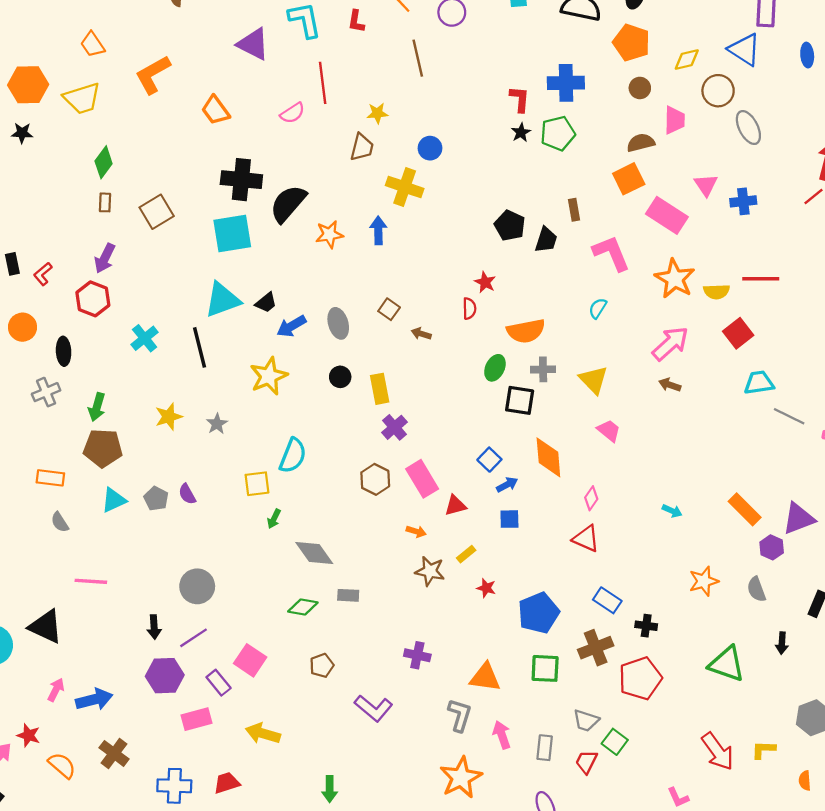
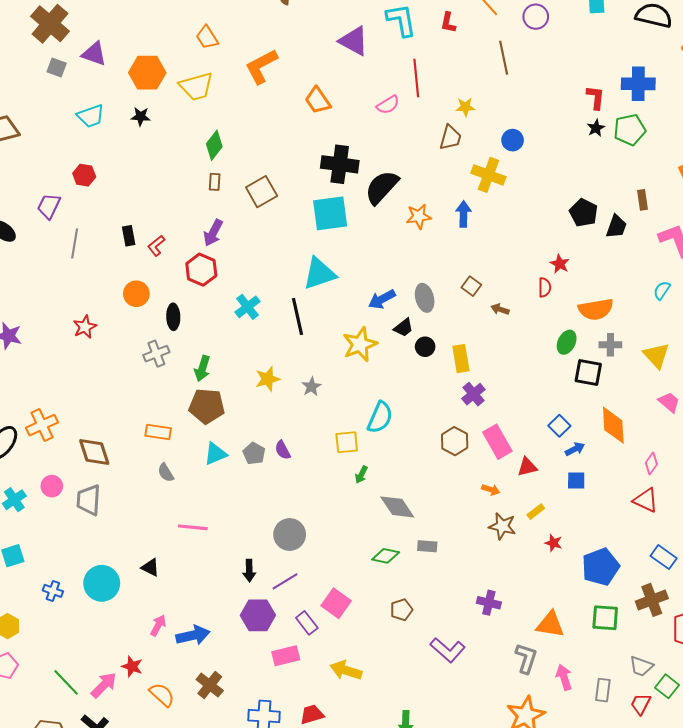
black trapezoid: (266, 303) -> (404, 328), moved
black triangle: (46, 626) -> (150, 568), size x0.6

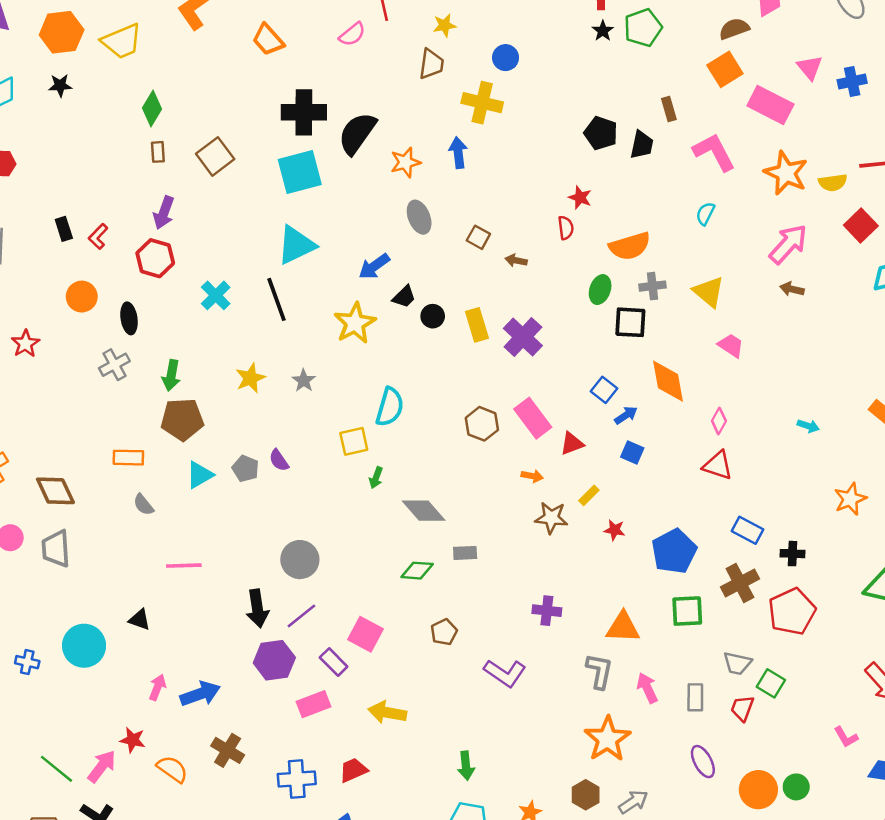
gray ellipse: (425, 298) -> (419, 217), moved
purple cross: (473, 394) -> (523, 337), moved, size x1.4
blue square: (576, 481) -> (632, 452), turned 30
black arrow: (249, 571) -> (257, 608), size x1.4

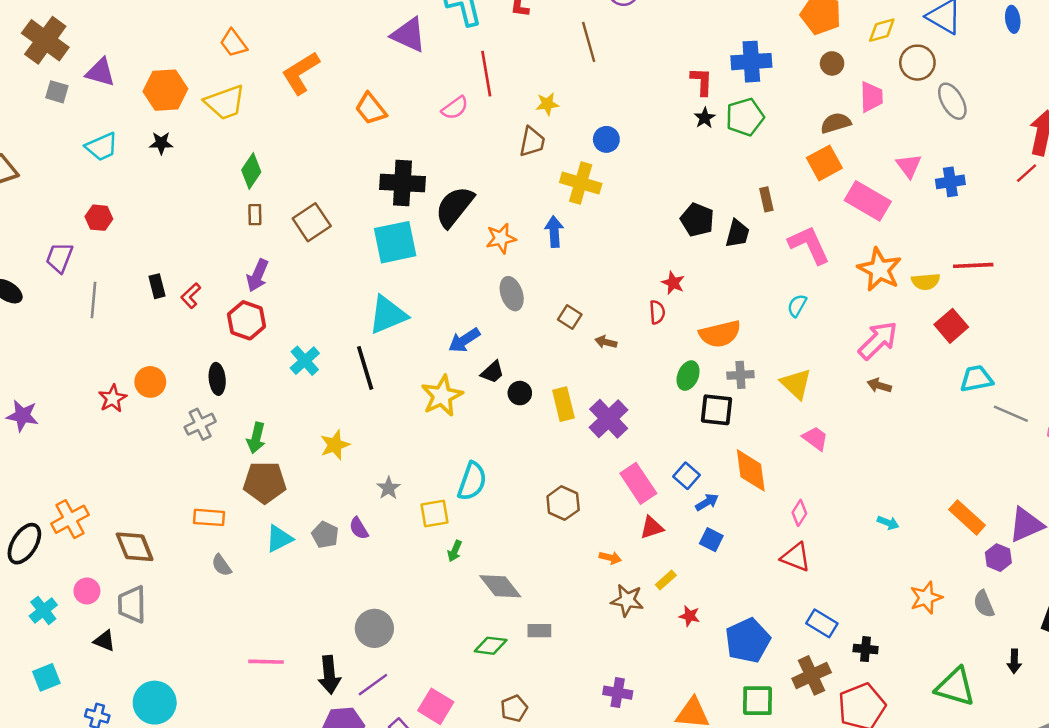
orange circle: (82, 297) -> (150, 382), moved
gray star: (304, 381) -> (388, 488), moved
pink rectangle: (533, 418) -> (638, 483), moved
pink line: (184, 566) -> (266, 662), moved
black triangle: (140, 620) -> (104, 641), moved

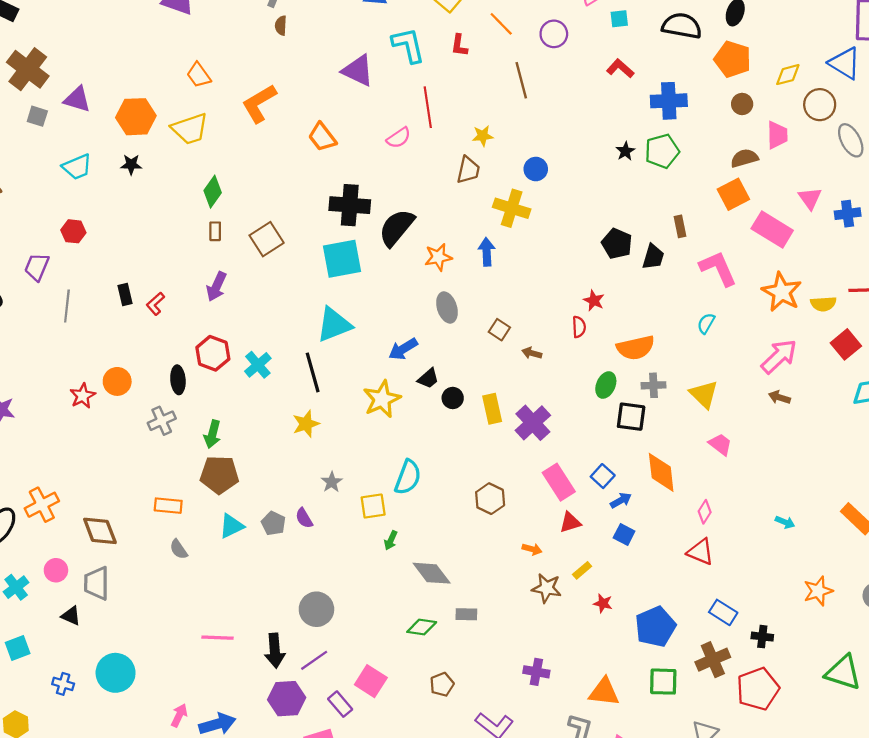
red L-shape: (702, 81) -> (620, 68), moved, turned -52
red hexagon: (247, 320) -> (213, 353), moved
yellow star: (335, 445) -> (306, 424), moved

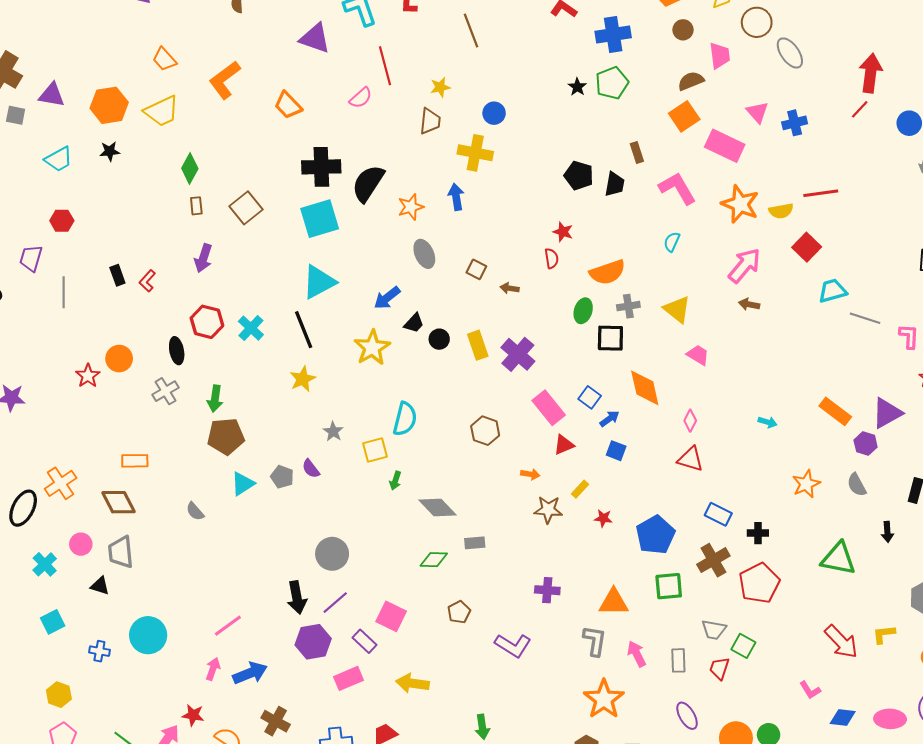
orange rectangle: (168, 506) -> (135, 461), moved
pink line: (217, 638) -> (228, 626), moved, turned -32

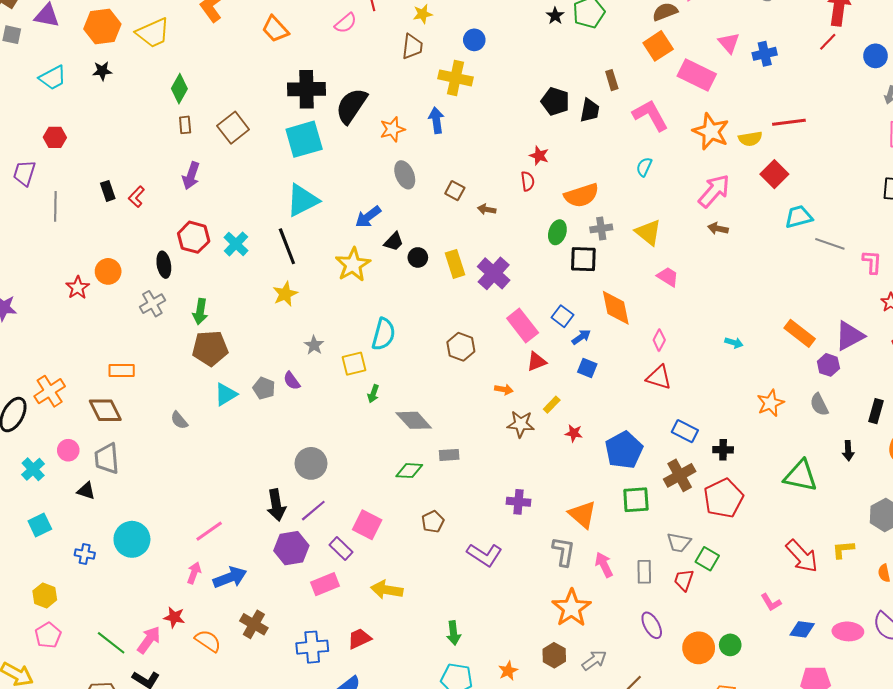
orange triangle: (614, 602) -> (582, 514), turned 40

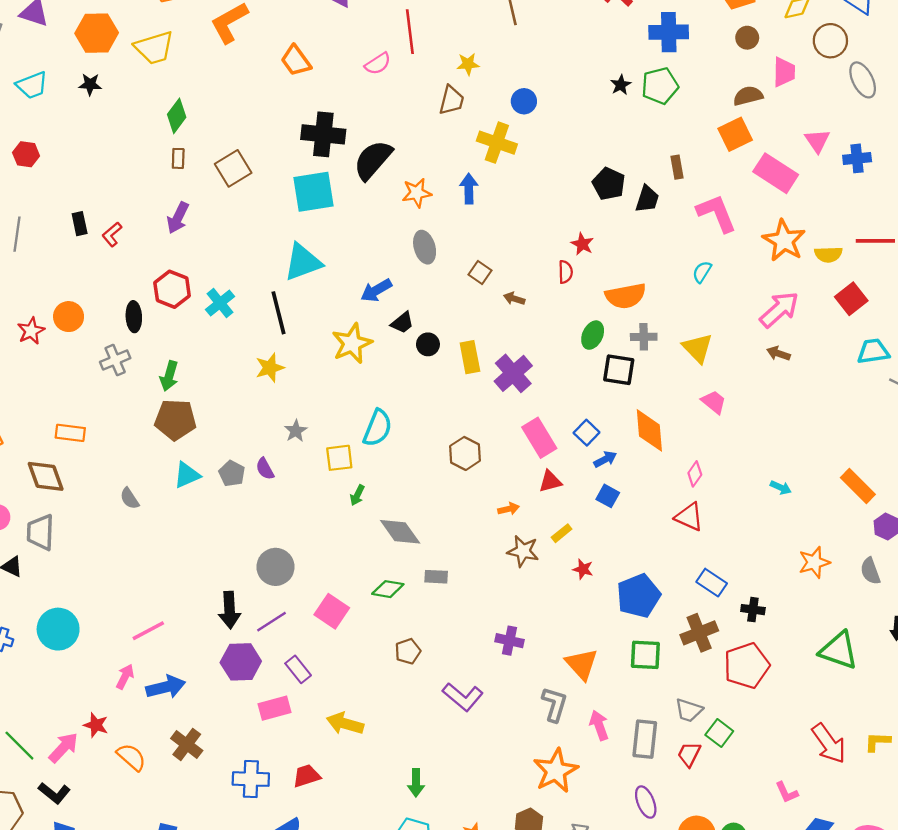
orange arrow: (504, 389) -> (508, 509), turned -30
pink square: (367, 525) -> (332, 611), moved
gray rectangle: (644, 572) -> (645, 739), size x1.4

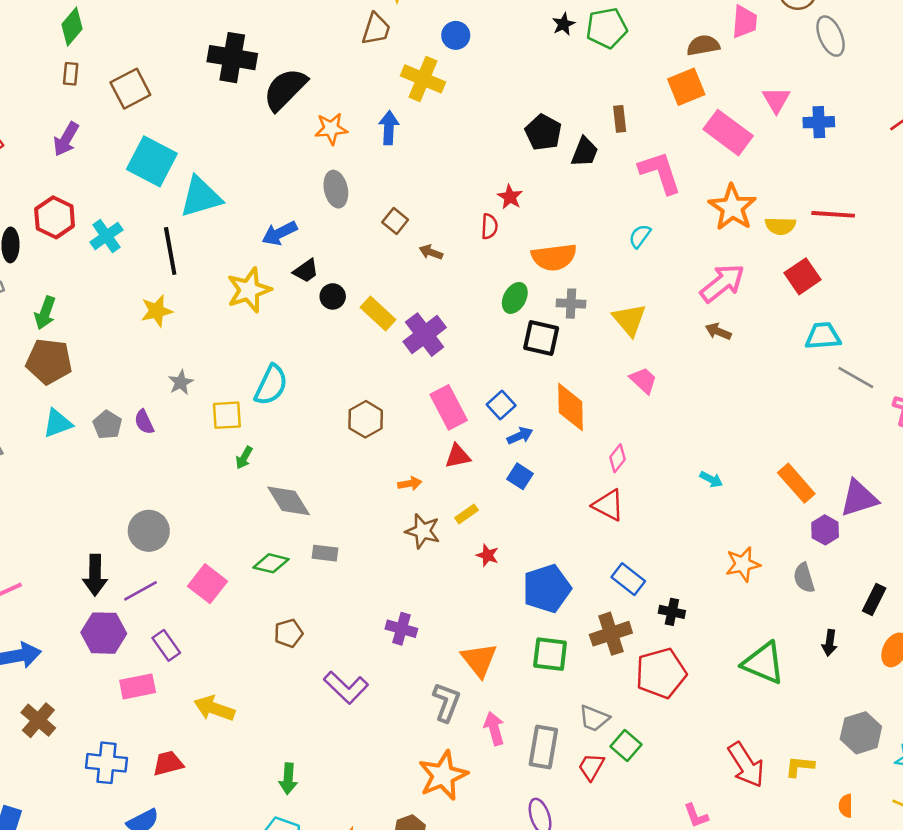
cyan square: (313, 192) -> (152, 161), moved, turned 33
yellow rectangle: (470, 357) -> (378, 314), turned -40

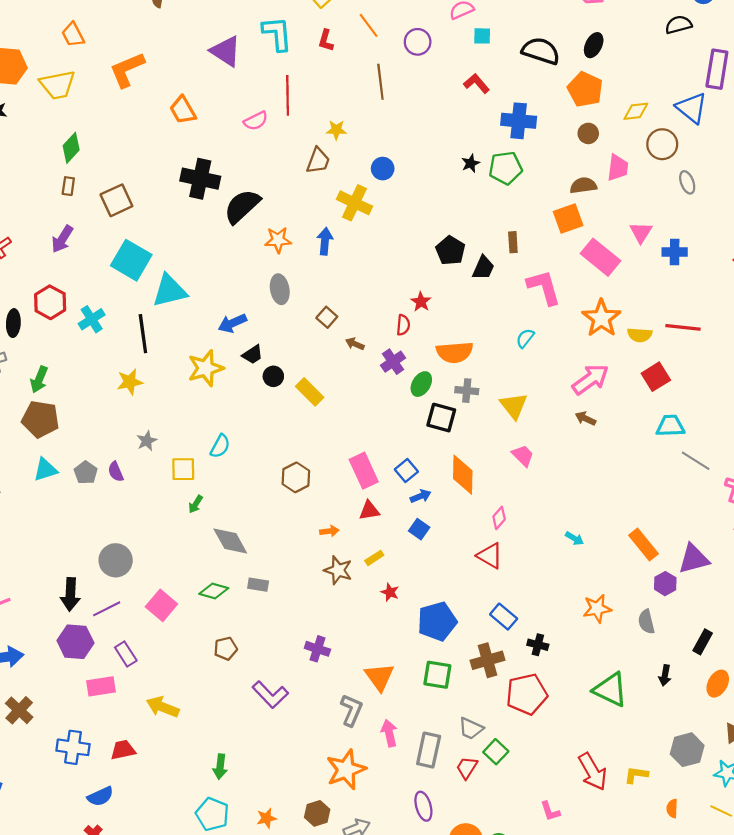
gray ellipse: (831, 36) -> (687, 182), size x0.7
purple cross: (425, 335) -> (393, 362), moved, size x0.7
cyan semicircle: (271, 385) -> (220, 446), size x0.7

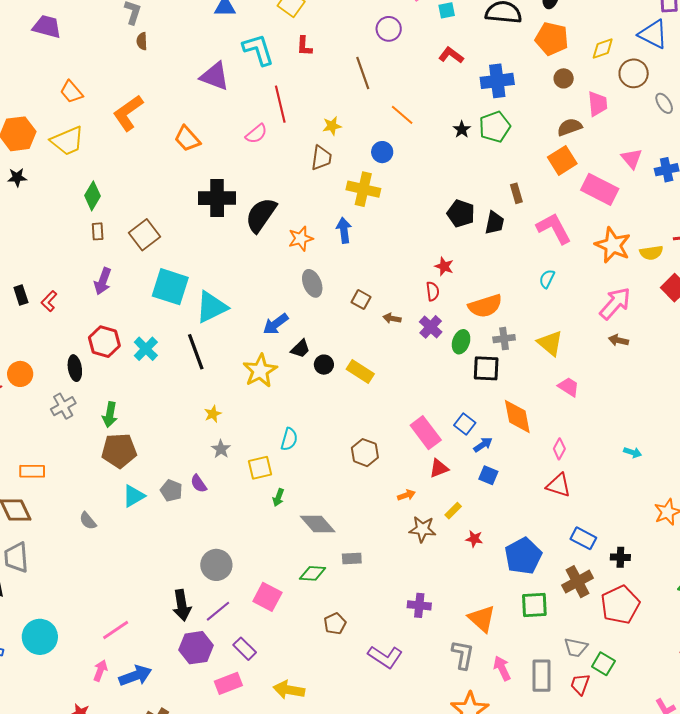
orange line: (369, 25) -> (402, 115), moved
yellow star: (130, 382) -> (213, 414), moved, size x0.7

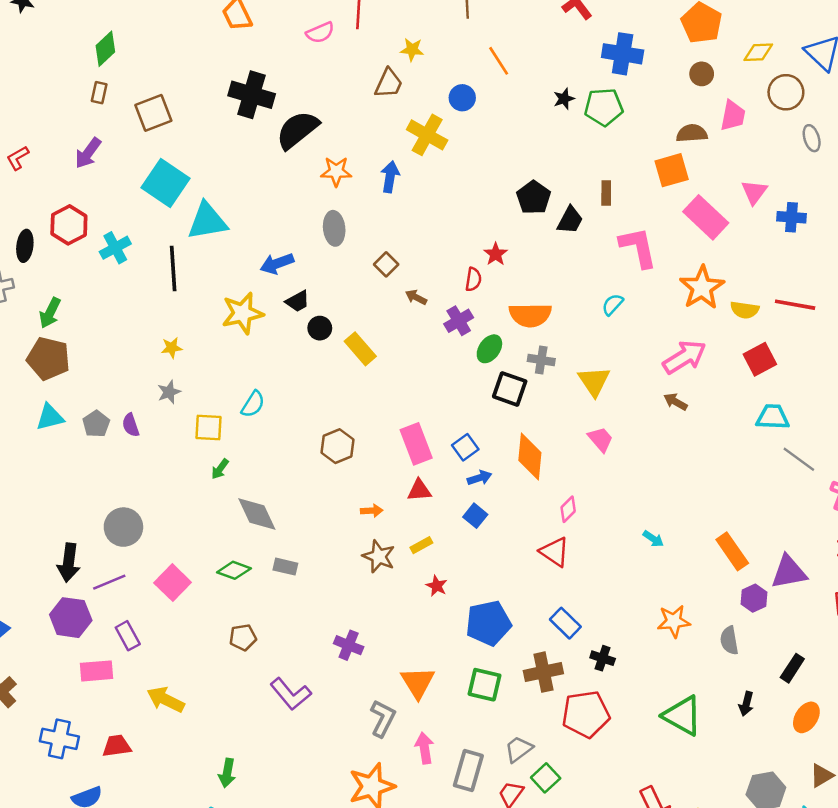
gray trapezoid: (576, 647) -> (519, 749), turned 115

